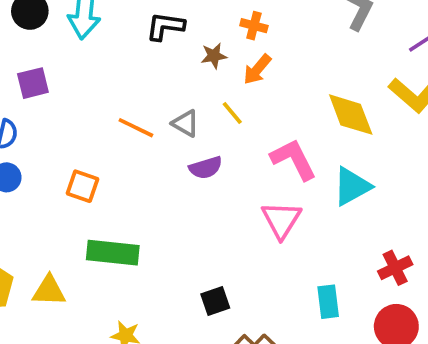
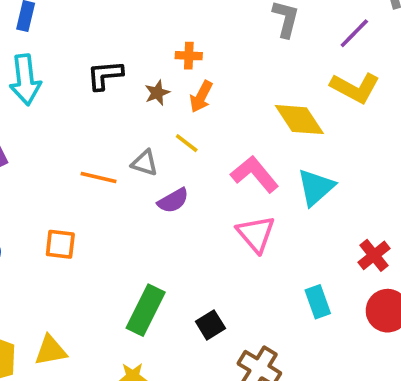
green rectangle: (113, 253) -> (146, 310), moved, turned -57

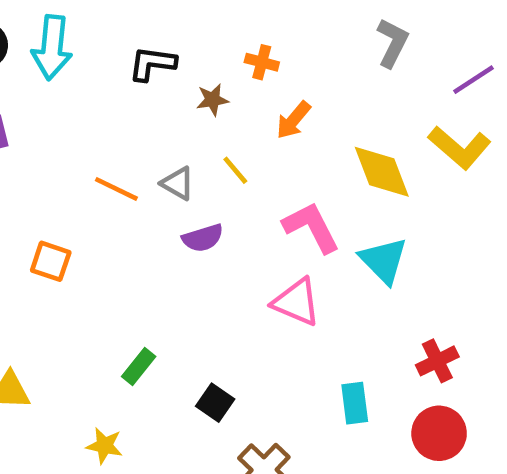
orange arrow: (201, 97) -> (293, 120), moved
cyan triangle: (316, 187) -> (384, 260), turned -45
pink triangle: (256, 234) -> (296, 302), turned -39
green rectangle: (146, 310) -> (139, 367), size x0.6
black square: (210, 325) -> (215, 403), turned -36

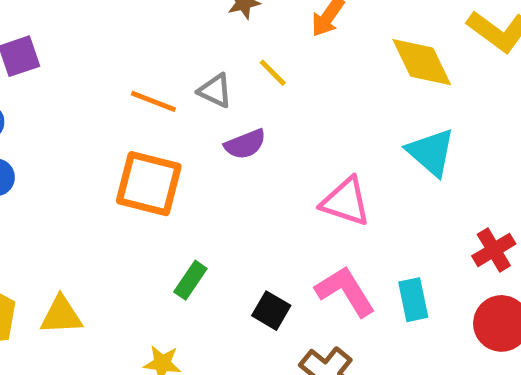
pink L-shape: (311, 227) -> (345, 291), moved
orange square: (51, 261) -> (149, 184), moved, size x1.6

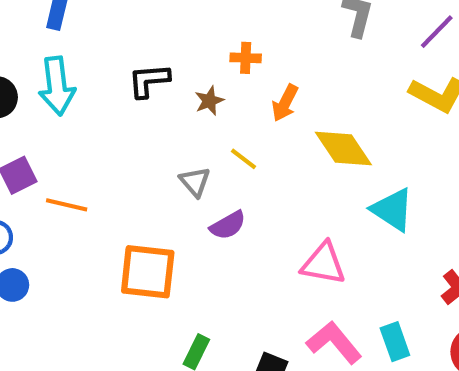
yellow diamond: (422, 62) -> (343, 149), moved
gray triangle: (215, 91) -> (195, 182), turned 32
orange line: (153, 101) -> (67, 205), moved

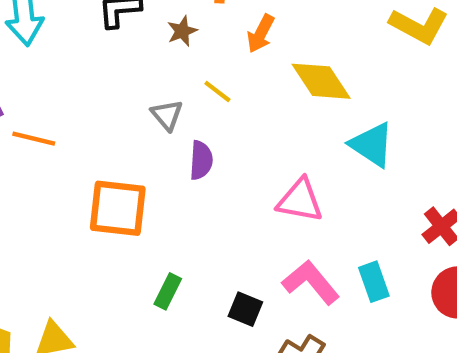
purple semicircle: (228, 225) -> (201, 160), turned -57

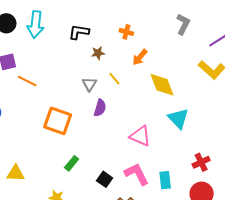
brown star: (182, 31) -> (98, 53), moved

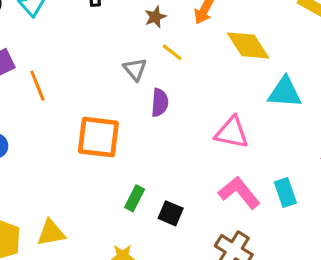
brown star: (98, 53) -> (155, 17), moved
orange line: (27, 81) -> (37, 86), turned 54
cyan triangle: (178, 118) -> (285, 92), turned -30
black square: (105, 179) -> (171, 213), moved

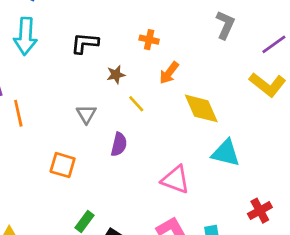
brown star: (155, 17) -> (116, 75), moved
gray triangle: (135, 69) -> (86, 114), moved
orange square: (98, 137) -> (63, 165), size x0.7

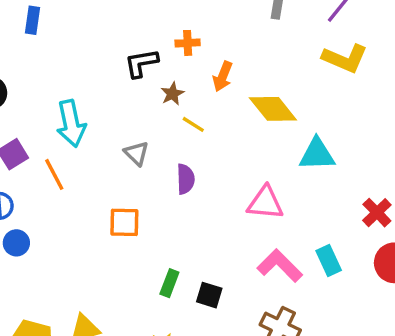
cyan arrow: (25, 36) -> (71, 123), moved
black L-shape: (85, 43) -> (141, 63), moved
brown star: (116, 75) -> (172, 94), moved

